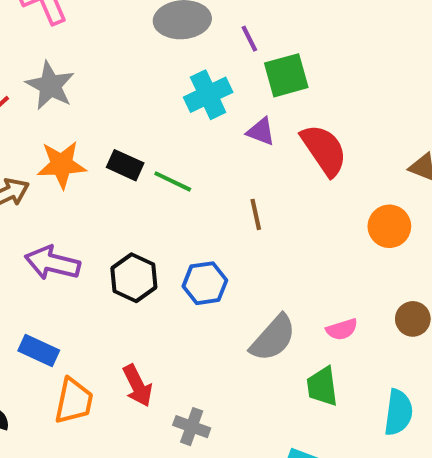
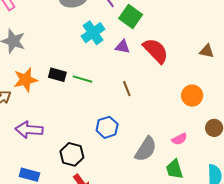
green square: (286, 75) -> (131, 16), turned -30
orange circle: (389, 226) -> (192, 96), moved
black hexagon: (134, 278) -> (72, 154), moved

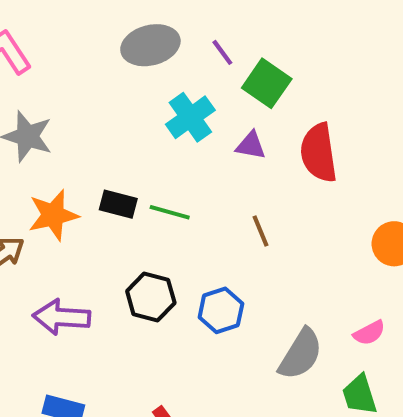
red semicircle: (156, 51) -> (319, 153), turned -144
black hexagon: (72, 154) -> (151, 297), moved

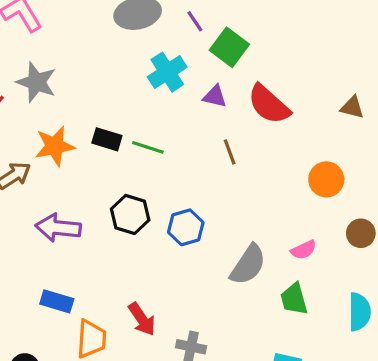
red semicircle: (319, 153) -> (269, 104), turned -42
brown line: (261, 231) -> (230, 152), moved

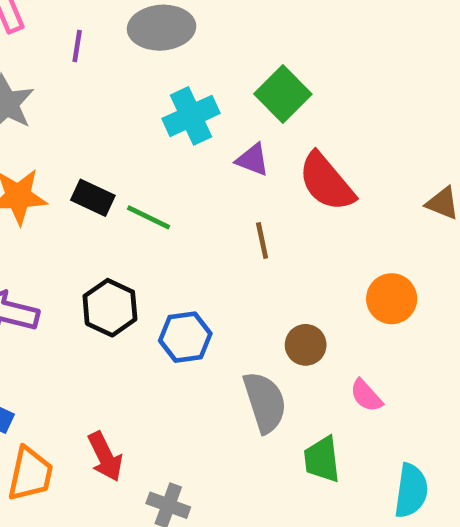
purple line: (195, 21) -> (77, 46), moved, turned 35
brown circle: (361, 233) -> (306, 345), moved
pink semicircle: (304, 250) -> (366, 396), moved, turned 65
gray semicircle: (248, 265) -> (265, 402), turned -60

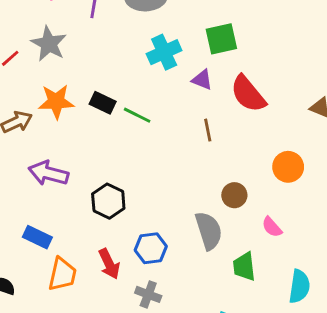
green square: (283, 94) -> (221, 39), turned 32
black hexagon: (110, 308) -> (108, 201), moved
blue hexagon: (185, 337) -> (151, 248), moved

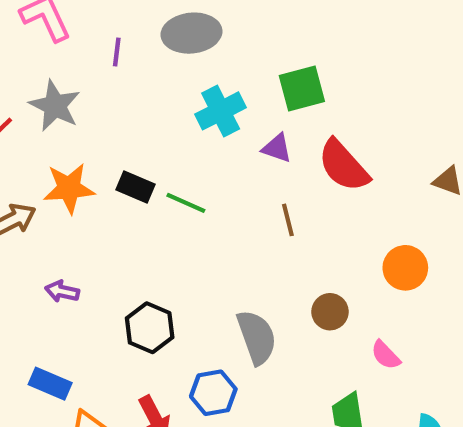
purple arrow: (48, 173) -> (62, 291), size x0.6
gray semicircle: (209, 231) -> (257, 337), moved

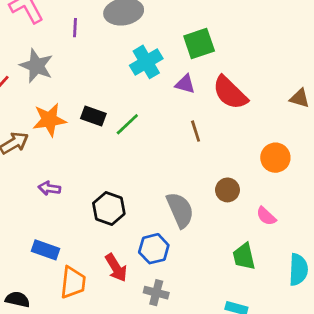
green line: (186, 203) -> (127, 124), turned -64

